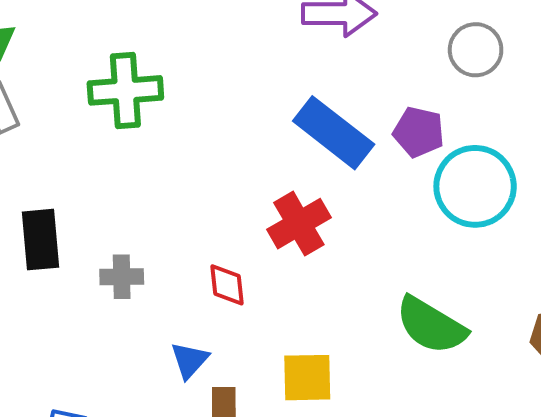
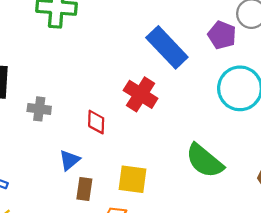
purple pentagon: (419, 132) -> (222, 35), moved
red cross: (299, 224) -> (141, 94), turned -36

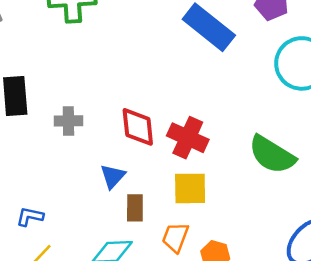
red cross: (141, 94) -> (188, 138), moved
red diamond: (96, 122) -> (138, 127), size x1.4

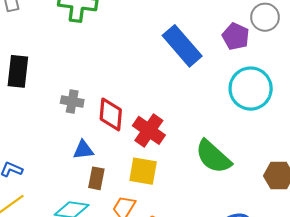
gray cross: (68, 121) -> (72, 101), moved
blue triangle: (113, 176) -> (83, 150), turned 30

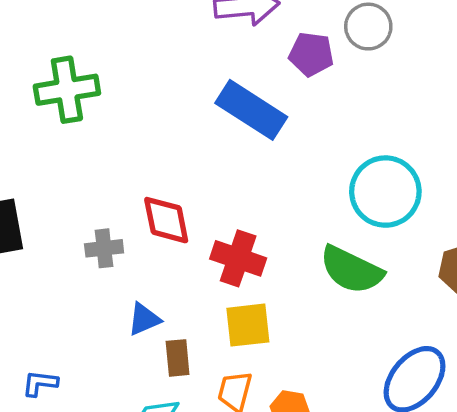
purple pentagon: (236, 36) -> (311, 54), moved
cyan circle: (251, 89) -> (385, 192), moved
red diamond: (111, 114) -> (166, 220), moved

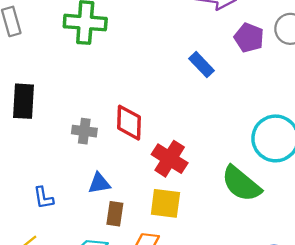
blue rectangle: (251, 110) -> (201, 65), size x0.6
blue L-shape: (40, 383) -> (43, 198), moved, turned -120

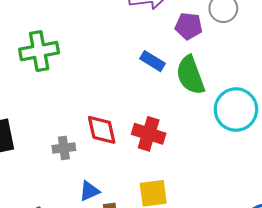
red cross: (170, 159) -> (149, 134), moved
green semicircle: (241, 184) -> (190, 75), moved, turned 45

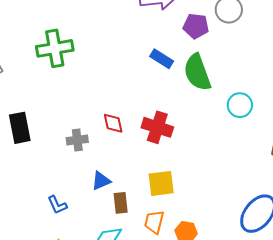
cyan circle: (236, 110) -> (240, 105), size x0.6
red diamond: (102, 130) -> (113, 123), size x0.7

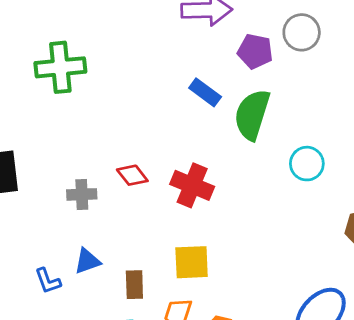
green semicircle: (197, 72) -> (252, 115), turned 33
red diamond: (113, 123) -> (132, 175), turned -30
blue triangle: (101, 181) -> (87, 261), moved

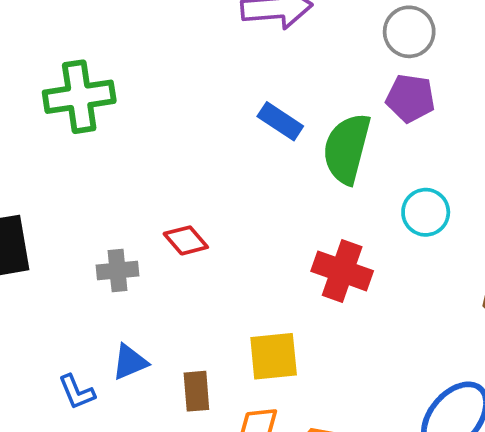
purple pentagon: (255, 51) -> (410, 98), moved
red cross: (192, 185) -> (342, 271), moved

